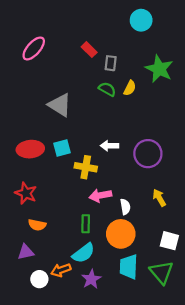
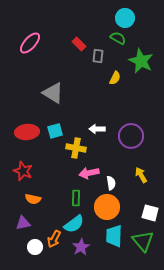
green semicircle: (107, 89) -> (118, 38), moved
orange arrow: (61, 270) -> (54, 239), turned -42

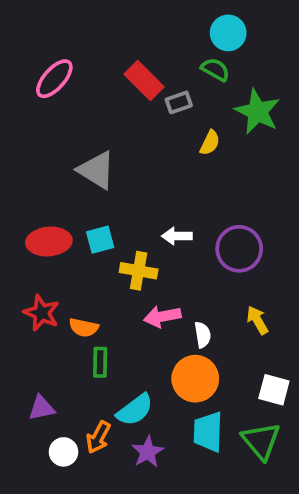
red rectangle: (79, 44) -> (144, 80), size x1.5
gray rectangle: (98, 56) -> (179, 102), turned 64
green rectangle: (76, 198) -> (100, 362), moved
orange semicircle: (33, 199) -> (84, 327), moved

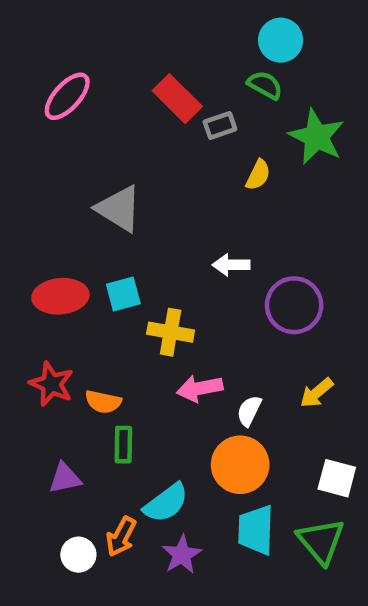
white arrow: (177, 236) -> (231, 265), moved
yellow arrow: (257, 320) -> (317, 393), turned -100
white semicircle: (203, 335) -> (249, 411), turned -145
purple triangle: (42, 408) -> (65, 478), moved

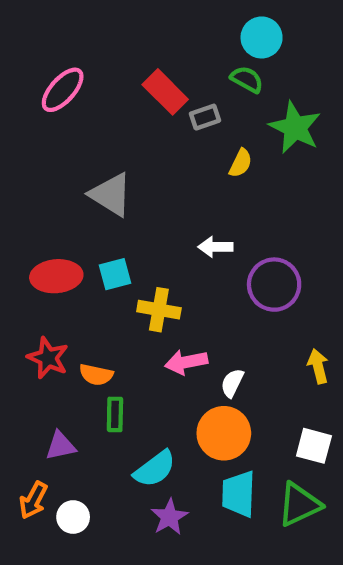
yellow arrow: (317, 393) -> (318, 366), moved, turned 116
orange arrow: (121, 537) -> (33, 500), moved
green triangle: (321, 541) -> (299, 504), turned 45

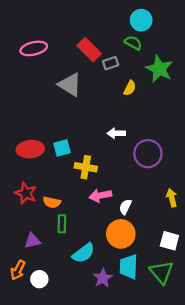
pink ellipse: (63, 90) -> (34, 48), turned 35
gray triangle: (111, 195) -> (70, 85), moved
green triangle: (299, 504) -> (161, 272), turned -45
purple star: (169, 517) -> (103, 278), moved

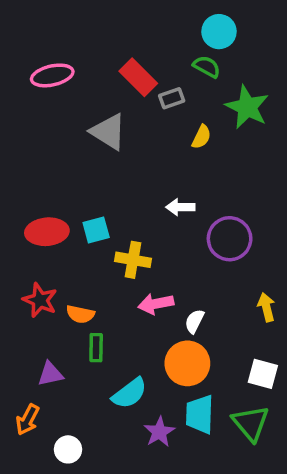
white circle: (39, 279) -> (68, 449), moved

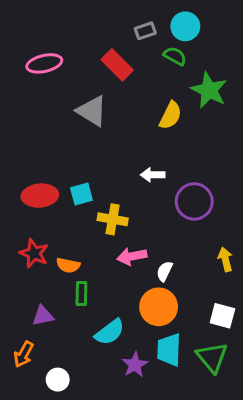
gray rectangle: (172, 98) -> (145, 31), moved
yellow semicircle: (201, 137) -> (170, 115), size x1.4

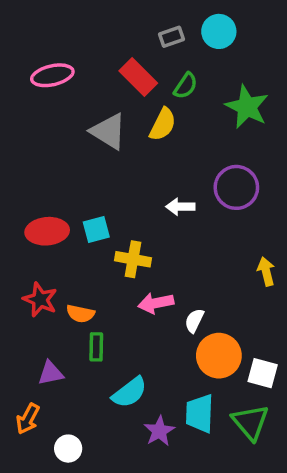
green semicircle: (175, 56) -> (186, 86), moved, turned 95
yellow semicircle: (170, 115) -> (163, 124), moved
purple circle: (194, 201) -> (236, 187), moved
yellow arrow: (225, 259) -> (266, 272), moved
orange circle: (159, 307) -> (219, 356), moved

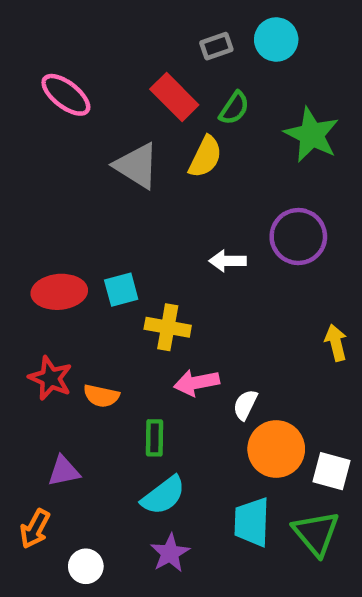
pink ellipse: (52, 75) -> (66, 95), turned 51
green rectangle: (96, 347) -> (154, 438), moved
purple star: (159, 431) -> (170, 553), moved

